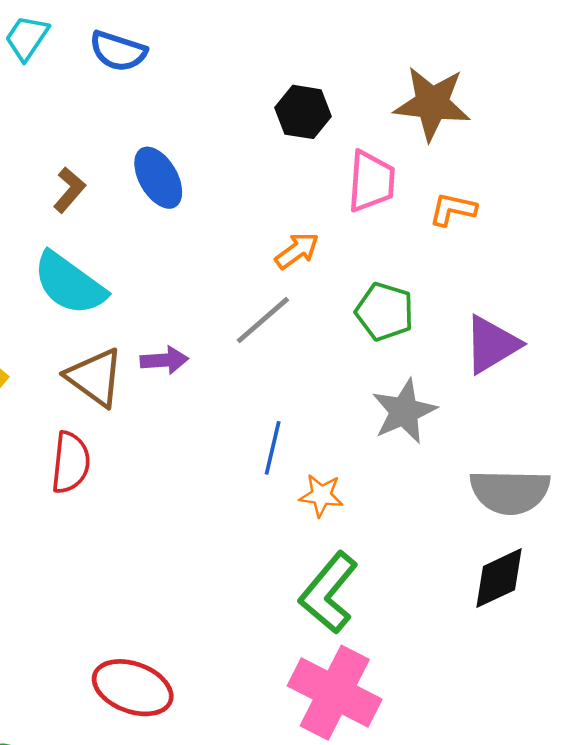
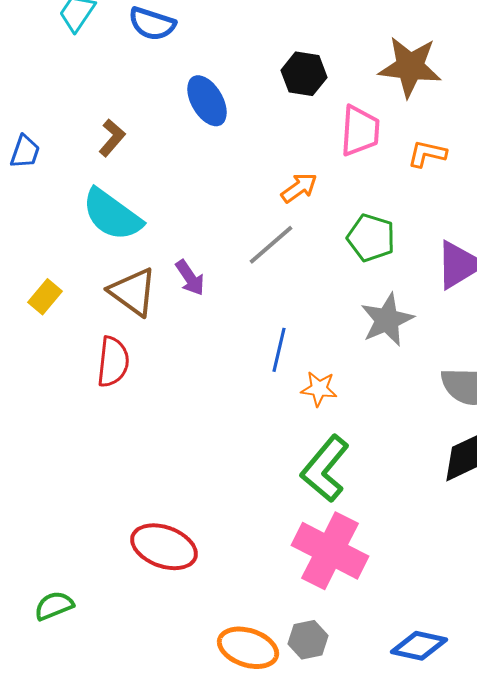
blue ellipse: (158, 178) -> (207, 101), moved
purple arrow: (164, 360) -> (190, 278), turned 60

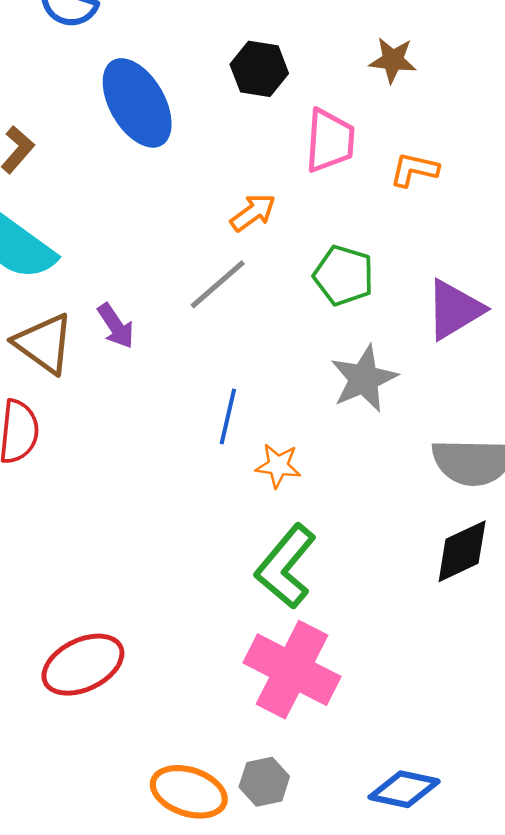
brown star: (410, 67) -> (393, 60), size x0.6
blue ellipse: (207, 101) -> (137, 103), size x1.4
red ellipse: (164, 547) -> (83, 665), turned -46

